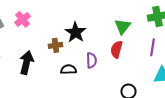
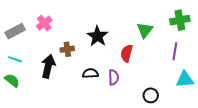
brown cross: (56, 45) -> (67, 49), moved
red semicircle: (116, 49) -> (127, 53), moved
purple semicircle: (92, 60) -> (114, 77), moved

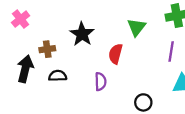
black semicircle: (90, 73) -> (58, 76), moved

